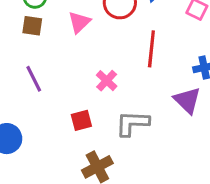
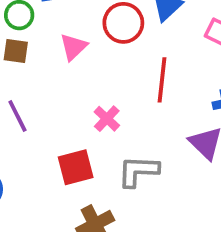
red square: (81, 120) -> (76, 167), size x1.4

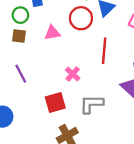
pink triangle: (73, 47) -> (52, 33), turned 35

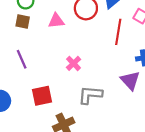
red line: (104, 51) -> (118, 32), moved
red square: (55, 103) -> (42, 96), moved

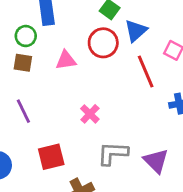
red line: (118, 32) -> (146, 72), turned -30
purple triangle: (130, 81) -> (156, 161), moved

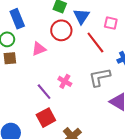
purple line: (23, 111) -> (44, 92), moved
gray L-shape: (113, 153) -> (100, 77), moved

